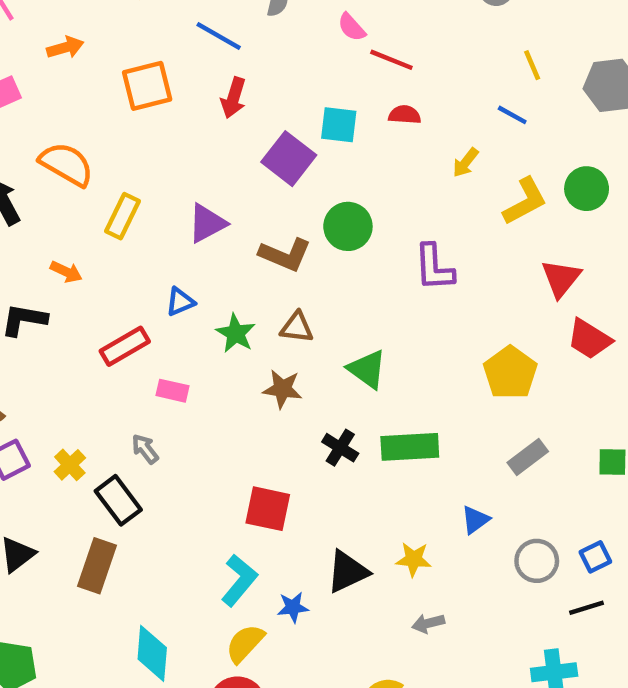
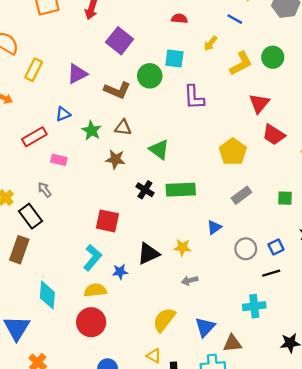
cyan square: (339, 125) -> (174, 59), moved
yellow semicircle: (245, 643) -> (95, 290), turned 40

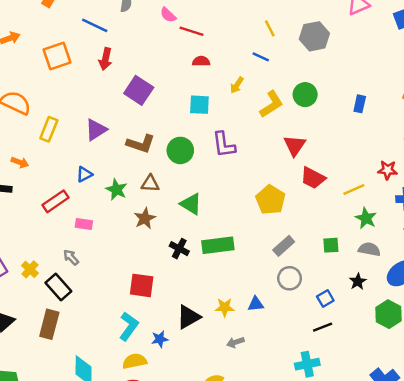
green circle: (150, 76) -> (180, 150), moved
brown star: (115, 159) -> (145, 218), turned -30
blue triangle: (214, 227) -> (256, 304), moved, turned 35
gray circle: (246, 249) -> (290, 278), moved

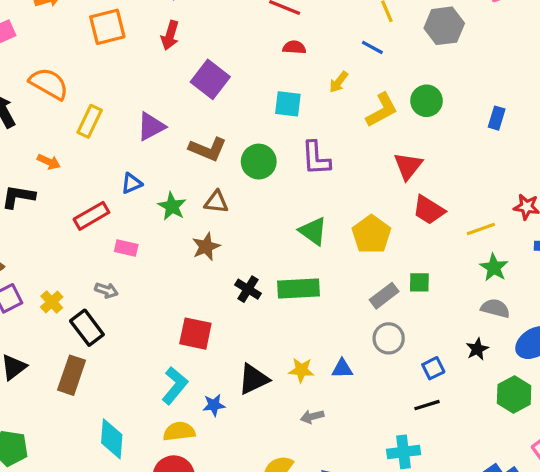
green triangle: (191, 204) -> (313, 231), moved
green square: (331, 245) -> (419, 282), moved
gray arrow: (71, 257) -> (106, 290), turned 147

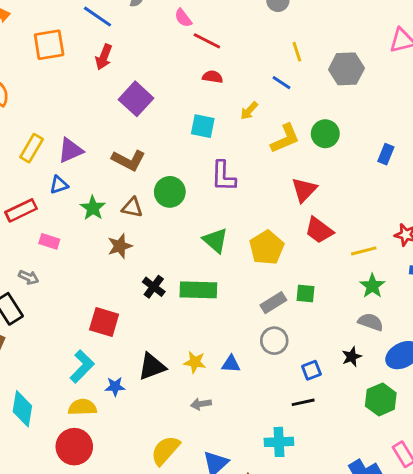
yellow rectangle: (90, 121) -> (32, 148), moved
purple triangle: (151, 126) -> (70, 150), moved
green circle: (259, 162) -> (170, 192), moved

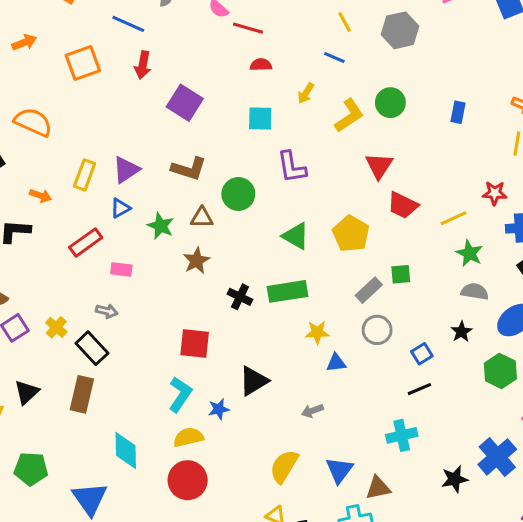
yellow star: (195, 362) -> (317, 332), moved

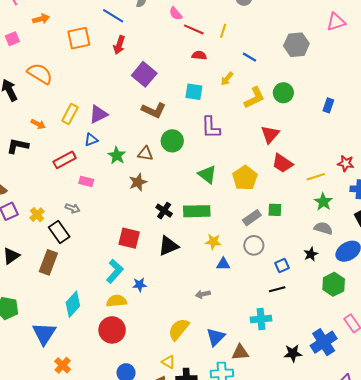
yellow line: (345, 22) -> (223, 31), moved, turned 40
brown L-shape: (189, 169) -> (154, 110), moved
black triangle: (254, 381) -> (168, 246), moved
cyan diamond: (126, 450) -> (73, 304), turned 35

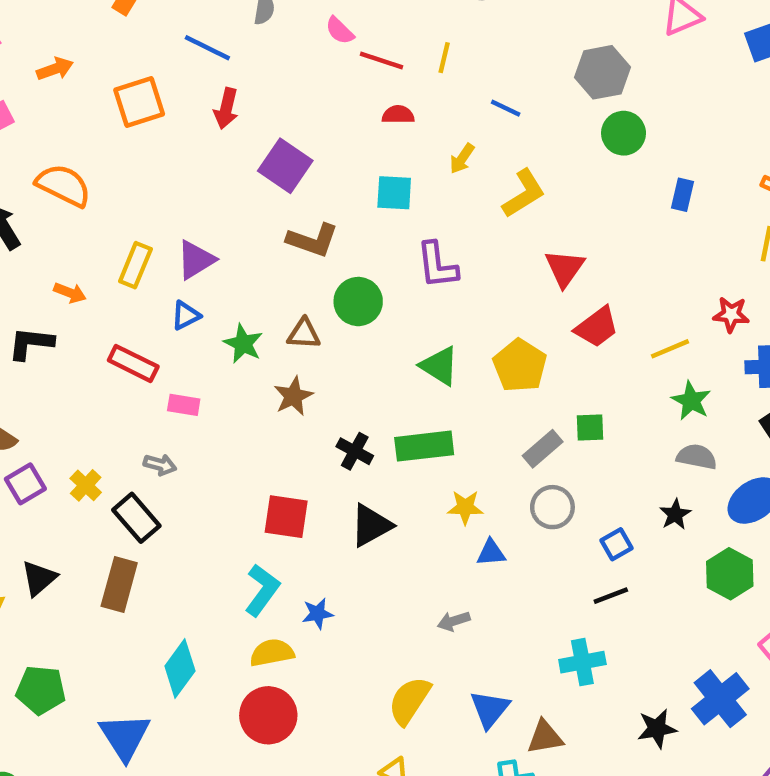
green circle: (283, 93) -> (624, 133), moved
red rectangle: (65, 160) -> (133, 363), turned 60
red trapezoid: (282, 163) -> (597, 327), turned -65

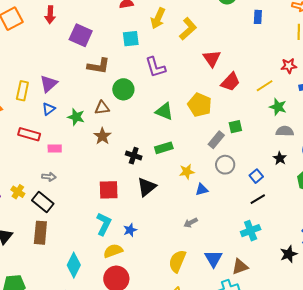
yellow arrow: (462, 159) -> (158, 18), size x1.5
green rectangle: (424, 446) -> (164, 148), size x0.7

